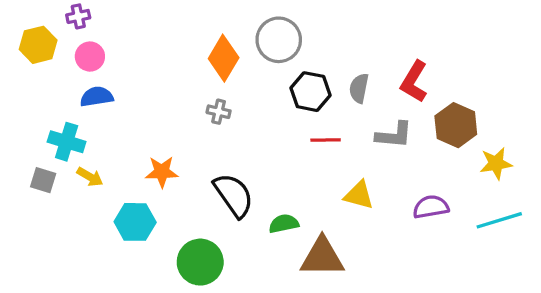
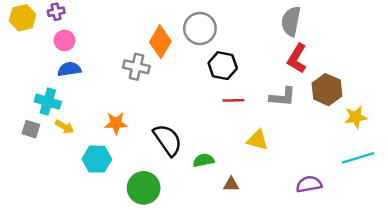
yellow hexagon: (38, 45) -> (23, 18), moved
gray semicircle: (359, 88) -> (291, 21), moved, size x1.4
gray cross: (219, 112) -> (136, 67), moved, size x1.5
purple semicircle: (431, 207) -> (309, 184), moved
brown triangle: (322, 257) -> (231, 184), size x0.5

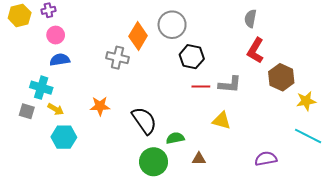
gray semicircle: (291, 21) -> (250, 19), size x0.7
gray L-shape: (283, 97) -> (230, 84), moved
cyan line: (358, 158) -> (308, 136), turned 44
cyan hexagon: (97, 159) -> (64, 137), moved
green circle: (144, 188) -> (154, 162), moved

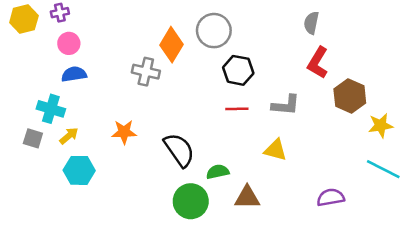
red line: (201, 87) -> (237, 109), moved
yellow arrow: (56, 109) -> (69, 136), turned -70
brown triangle: (199, 159) -> (247, 197), size x1.5

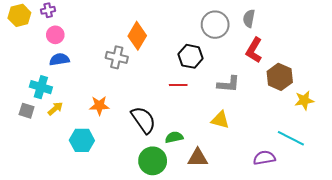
gray circle: (214, 31) -> (215, 25), moved
red line: (237, 109) -> (178, 85), moved
cyan line: (383, 169) -> (291, 138), moved
cyan hexagon: (79, 170) -> (82, 140), moved

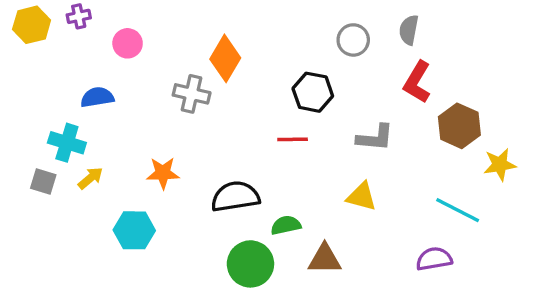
gray circle: (215, 25) -> (353, 40), size x0.7
pink circle: (55, 35) -> (128, 43), moved
black semicircle: (143, 120) -> (235, 197), turned -64
cyan line: (291, 138) -> (458, 210), moved

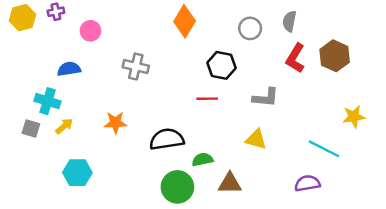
orange diamond: (225, 58) -> (185, 21), moved
brown hexagon: (459, 126) -> (335, 56), moved
cyan hexagon: (134, 230) -> (77, 173), moved

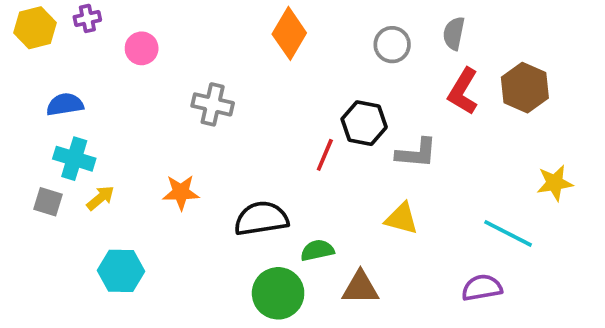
black hexagon: (222, 65) -> (364, 123), moved
blue semicircle: (69, 69) -> (65, 104), moved
red line: (207, 99) -> (325, 155), turned -66

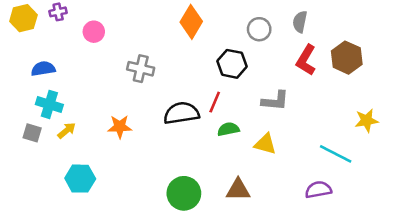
black hexagon: (364, 123) -> (232, 64), moved
black semicircle: (261, 219) -> (181, 113), moved
green semicircle: (317, 250) -> (228, 129), moved

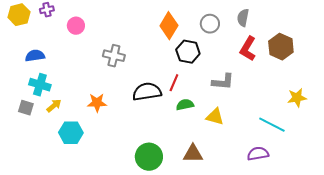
orange diamond: (191, 22) -> (169, 26), moved
cyan hexagon: (80, 179) -> (71, 133), moved

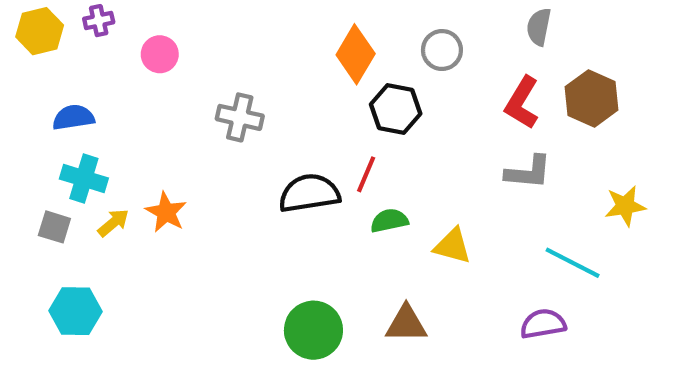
gray semicircle: (243, 18) -> (539, 27), moved
gray L-shape: (223, 82) -> (528, 172), moved
orange star: (97, 103) -> (166, 212), moved, turned 30
cyan hexagon: (71, 133) -> (75, 311), moved

